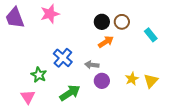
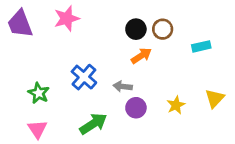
cyan rectangle: (151, 35) -> (201, 46), turned -64
green star: (39, 75) -> (39, 93), moved
yellow triangle: (151, 81) -> (215, 98), moved

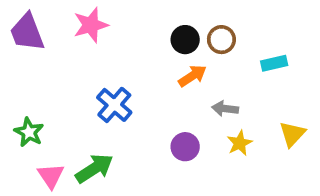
gray arrow: (123, 86) -> (225, 109), moved
green star: (39, 93) -> (29, 132), moved
green arrow: (93, 124) -> (94, 169), moved

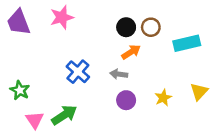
cyan rectangle: (274, 63) -> (187, 43), size x1.5
gray arrow: (225, 109) -> (119, 74), moved

